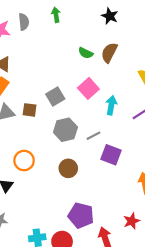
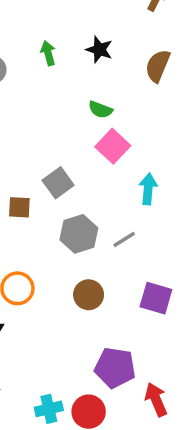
black star: (110, 16) -> (99, 50), moved
brown semicircle: (109, 53) -> (158, 66), moved
pink square: (88, 88) -> (113, 146), moved
purple square: (111, 155) -> (156, 298), moved

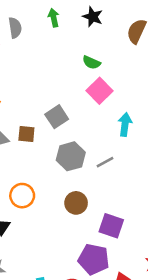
purple square: (156, 298) -> (111, 226), moved

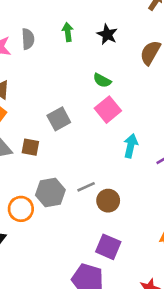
gray square: (57, 117) -> (59, 119), moved
gray hexagon: (71, 156) -> (50, 193), moved
gray line: (105, 162) -> (86, 187), moved
brown circle: (76, 203) -> (108, 201), moved

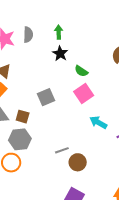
black star: (107, 34) -> (60, 53), moved
cyan arrow: (131, 146) -> (98, 122), turned -78
gray hexagon: (50, 193) -> (20, 139), moved

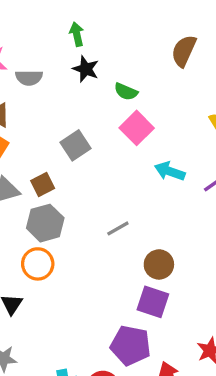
gray semicircle: (28, 35) -> (29, 78), moved, turned 98
brown square: (23, 117) -> (43, 185), turned -32
brown circle: (78, 162) -> (159, 264), moved

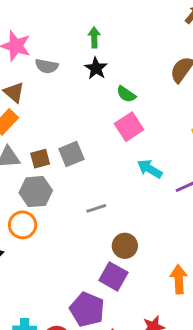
gray square: (75, 145) -> (71, 154), moved

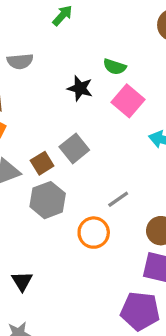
green arrow: (94, 37) -> (62, 15), turned 60
black star: (96, 68) -> (80, 88), moved
orange circle: (23, 225) -> (94, 233), moved

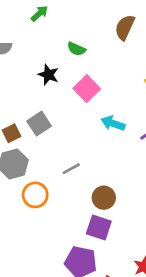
green semicircle: (115, 67) -> (76, 49), moved
orange circle: (94, 233) -> (35, 195), moved

